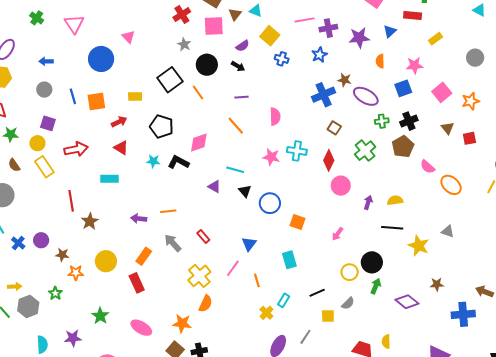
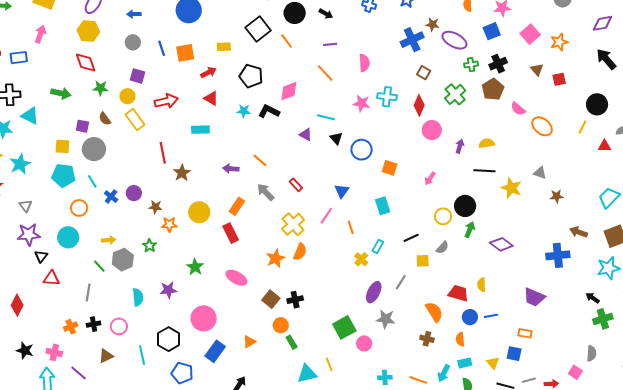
orange line: (168, 211) -> (260, 160), turned 49
brown star: (437, 284) -> (557, 196), moved
orange star: (182, 323) -> (276, 258), moved, turned -30

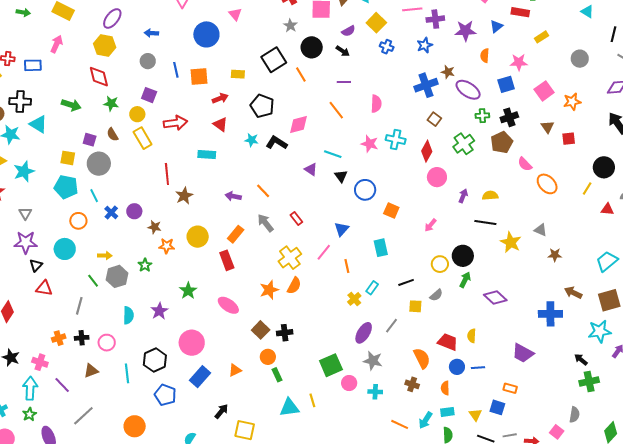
purple star: (168, 290) -> (159, 311), turned -30
cyan cross: (385, 377) -> (375, 392), moved

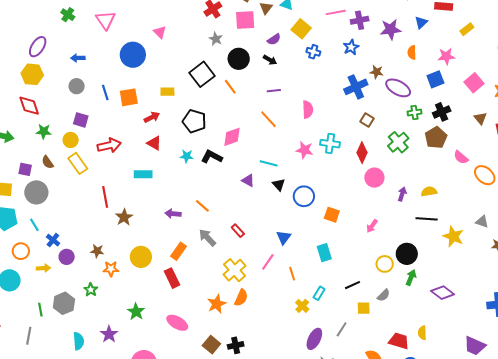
purple circle: (134, 211) -> (67, 257), moved
yellow arrow: (105, 256) -> (44, 268), moved
green line: (93, 281) -> (40, 310), turned 32

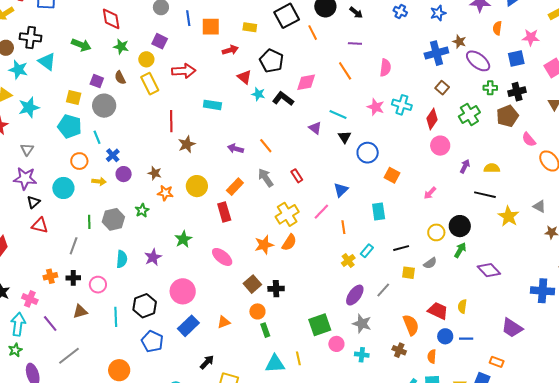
red triangle: (154, 143) -> (244, 77), moved

